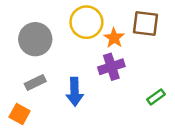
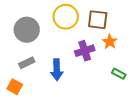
brown square: (146, 23) -> (98, 20), moved
orange star: (114, 38) -> (110, 42), moved
green rectangle: (156, 97) -> (119, 74), turned 64

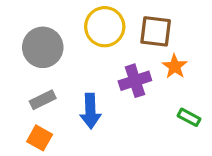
orange square: (15, 87) -> (40, 138), moved

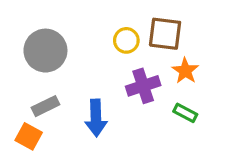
yellow circle: (105, 27) -> (126, 40), moved, size x0.6
green rectangle: (189, 117) -> (185, 113), moved
orange square: (40, 138) -> (29, 136), moved

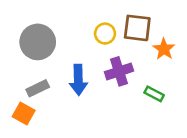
orange star: (185, 71) -> (164, 49), moved
blue arrow: (96, 118) -> (78, 80), moved

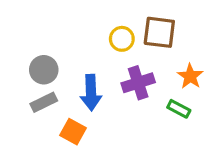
gray circle: (38, 42) -> (44, 70), moved, size x0.7
orange star: (164, 49) -> (190, 76), moved
orange square: (24, 113) -> (73, 132), moved

